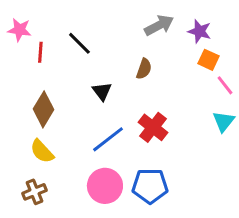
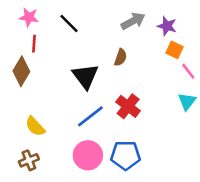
pink star: (19, 30) -> (29, 17), moved
black line: (79, 43) -> (69, 24), moved
black triangle: (102, 91) -> (85, 76), size x1.6
brown diamond: (43, 109) -> (21, 71), moved

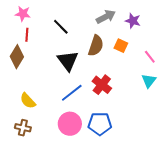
black line: (69, 24) -> (61, 27), moved
orange square: (174, 50) -> (121, 46), moved
brown semicircle: (120, 57) -> (96, 46), size x1.5
brown cross: (29, 160) -> (23, 128), turned 35

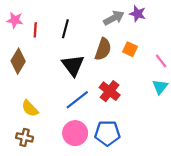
pink star: (23, 14) -> (15, 20), moved
purple star: (133, 21) -> (137, 14), moved
black line: (61, 27) -> (65, 29), turned 60
red line: (27, 35) -> (35, 30), moved

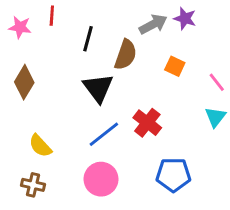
red line: (35, 30) -> (52, 16), moved
brown semicircle: (103, 49) -> (126, 55), moved
blue pentagon: (107, 133) -> (173, 175), moved

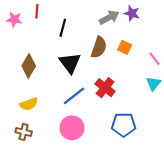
brown semicircle: (126, 55) -> (99, 47), moved
brown diamond: (24, 82) -> (29, 66), moved
yellow semicircle: (40, 146) -> (29, 104), turned -66

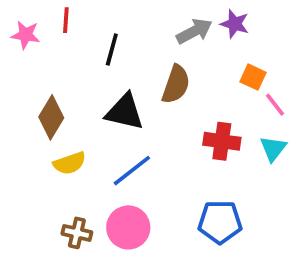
orange square: (125, 47) -> (253, 77), moved
black triangle: (70, 63) -> (125, 112), turned -40
red cross: (105, 88) -> (222, 141), moved, turned -30
yellow semicircle: (29, 104) -> (70, 163), moved
brown cross: (24, 132) -> (77, 233), moved

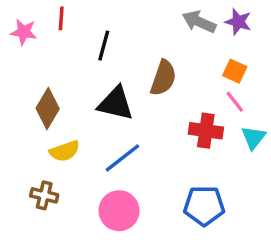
purple star: (235, 24) -> (238, 22), moved
gray arrow: (194, 31) -> (199, 22), moved, turned -128
pink line: (275, 105) -> (235, 102), moved
brown cross: (77, 233) -> (44, 195), moved

